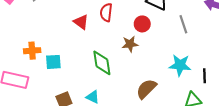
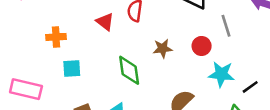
red circle: (142, 24) -> (202, 46), moved
orange cross: (32, 51) -> (56, 37), moved
black line: (205, 76) -> (250, 87), turned 56

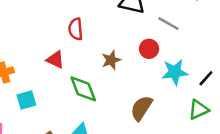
red triangle: (105, 22) -> (55, 60), moved
gray line: (226, 26) -> (169, 24), turned -30

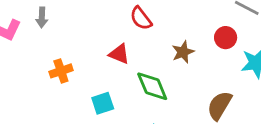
red semicircle: (76, 29) -> (141, 18), turned -30
cyan square: (26, 100) -> (103, 103), moved

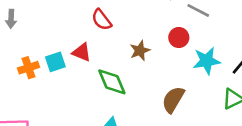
cyan square: (103, 103) -> (55, 62), moved

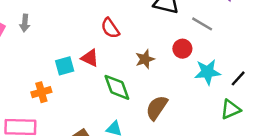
orange cross: (28, 68) -> (41, 92), moved
brown semicircle: (173, 100) -> (157, 108), moved

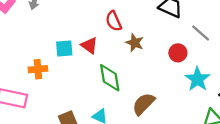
brown star: (145, 59) -> (135, 43), moved, turned 30
cyan star: (208, 72) -> (197, 79), turned 30

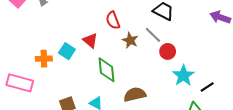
gray line: (201, 33) -> (153, 35), moved
cyan square: (64, 48) -> (67, 51), moved, turned 35
brown semicircle: (143, 104) -> (135, 94), turned 30

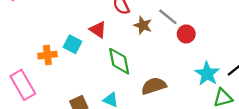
cyan star: (183, 76) -> (207, 74), moved
pink rectangle: (20, 83) -> (23, 85), turned 50

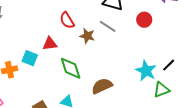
red triangle: (98, 30) -> (50, 44), turned -35
red circle: (186, 34) -> (144, 20), moved

